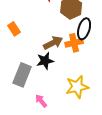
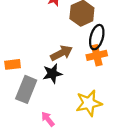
orange rectangle: (14, 29) -> (13, 64), moved, turned -64
orange cross: (74, 43) -> (97, 55), moved

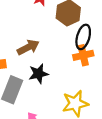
brown arrow: (61, 53) -> (28, 47), moved

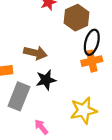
brown arrow: (28, 47) -> (35, 53), turned 40

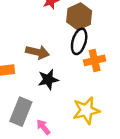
black ellipse: (92, 42) -> (79, 41), moved
gray rectangle: (19, 96) -> (21, 112), moved

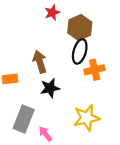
brown arrow: (37, 52) -> (40, 62), turned -120

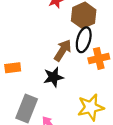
brown arrow: (40, 62) -> (63, 50), moved, turned 50

